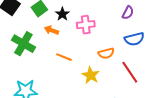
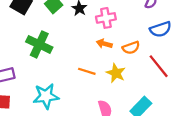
orange arrow: (51, 30) -> (104, 44), moved
orange line: (64, 57) -> (87, 71), moved

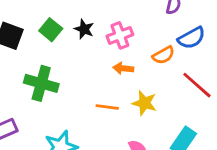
orange semicircle: (131, 48) -> (163, 55), moved

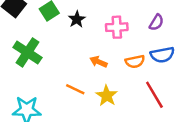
pink cross: (120, 35) -> (117, 27), moved

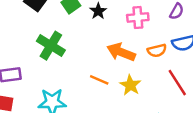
orange arrow: (99, 62) -> (121, 52), size x1.6

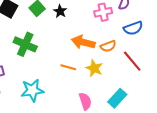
pink cross: (138, 17) -> (103, 12), moved
orange semicircle: (157, 51) -> (108, 46), moved

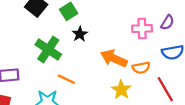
black star: (60, 11) -> (80, 34), moved
orange line: (68, 67) -> (66, 79), moved

